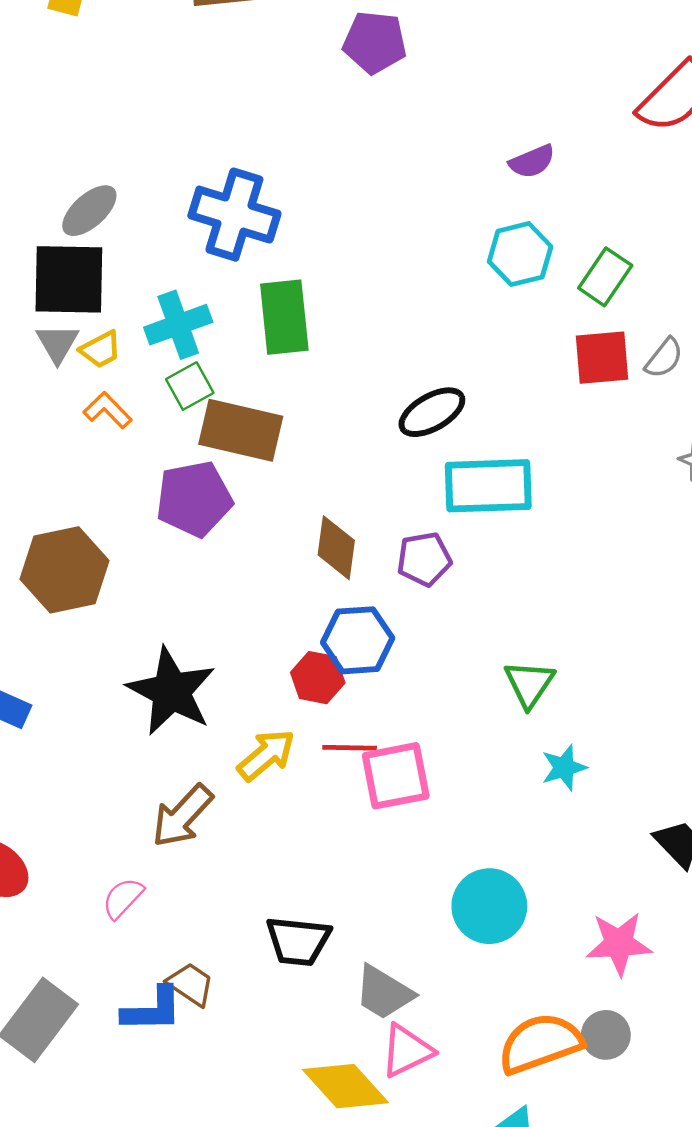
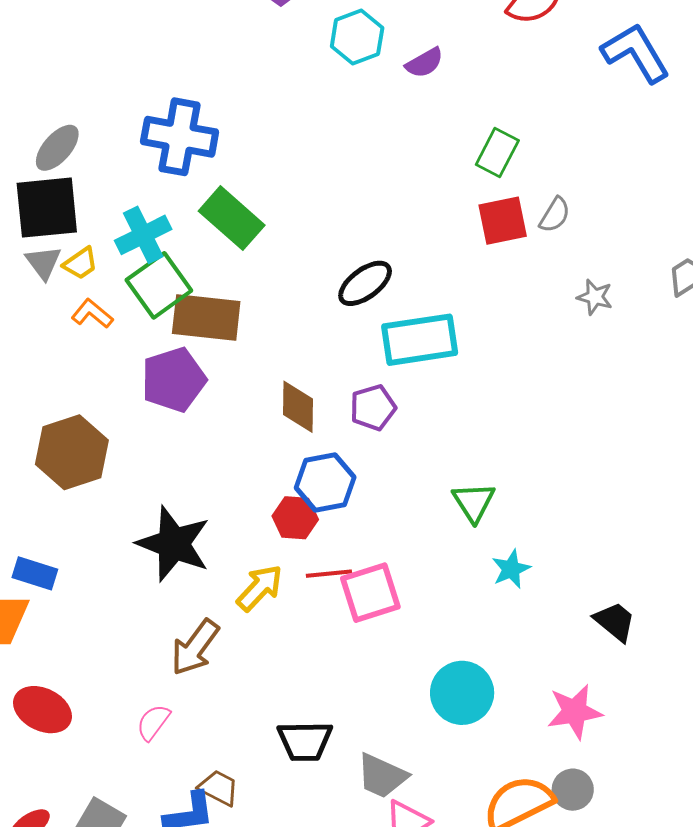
cyan hexagon: (520, 254) -> (357, 37), moved
green rectangle: (284, 317) -> (232, 218), turned -36
green square: (190, 386) -> (159, 285), size x1.6

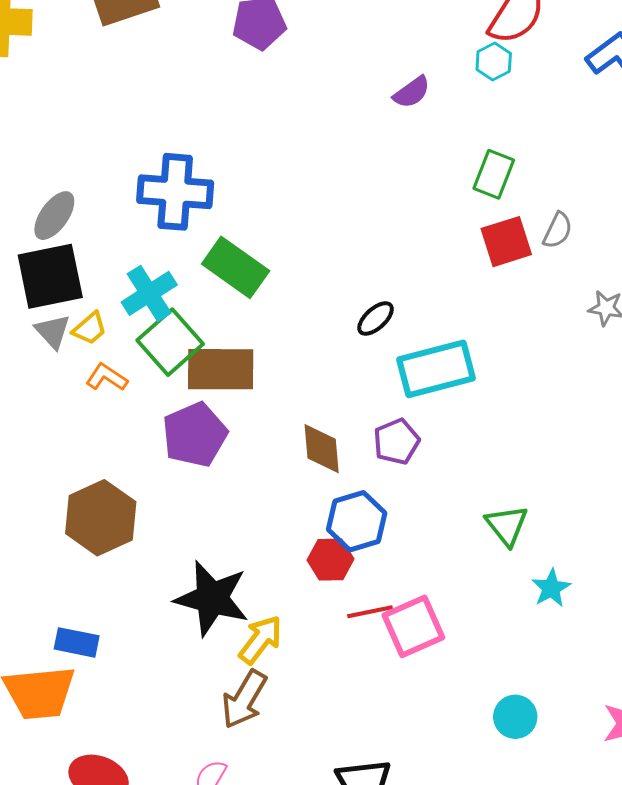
cyan hexagon: (357, 37) -> (494, 61), moved, size x0.7
black ellipse: (365, 283) -> (376, 319), size x0.7
yellow arrow: (260, 588) -> (261, 640), moved
cyan circle: (462, 693) -> (515, 717), size x0.7

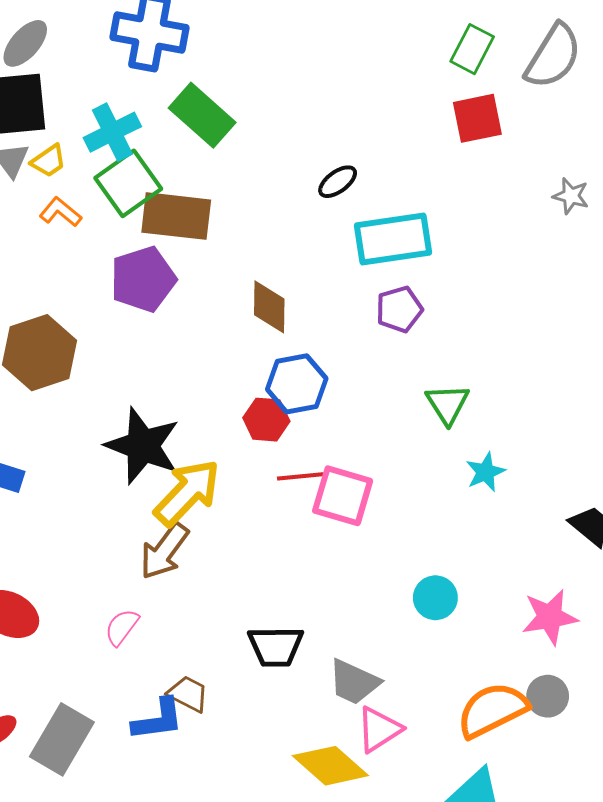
gray semicircle: (558, 230) -> (553, 56), moved, size x1.8
purple pentagon: (397, 442) -> (399, 309), moved
pink square: (413, 626) -> (343, 496), turned 34
yellow arrow: (261, 640) -> (187, 493), size x1.4

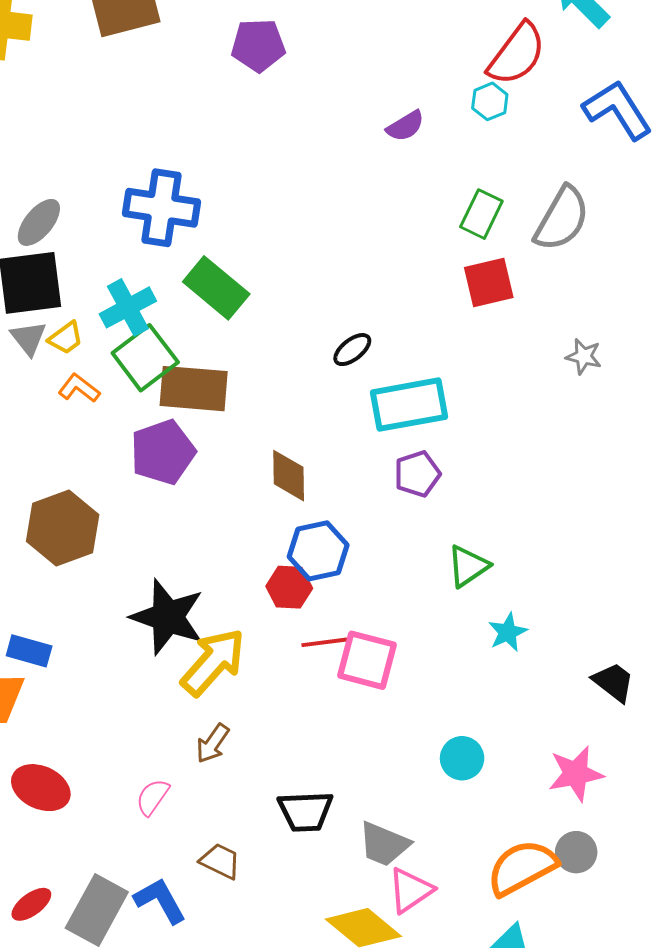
green triangle: (448, 404) -> (468, 566), turned 30
brown arrow: (164, 551) -> (213, 743), moved, size x0.7
blue L-shape: (158, 719) -> (160, 901), moved, turned -110

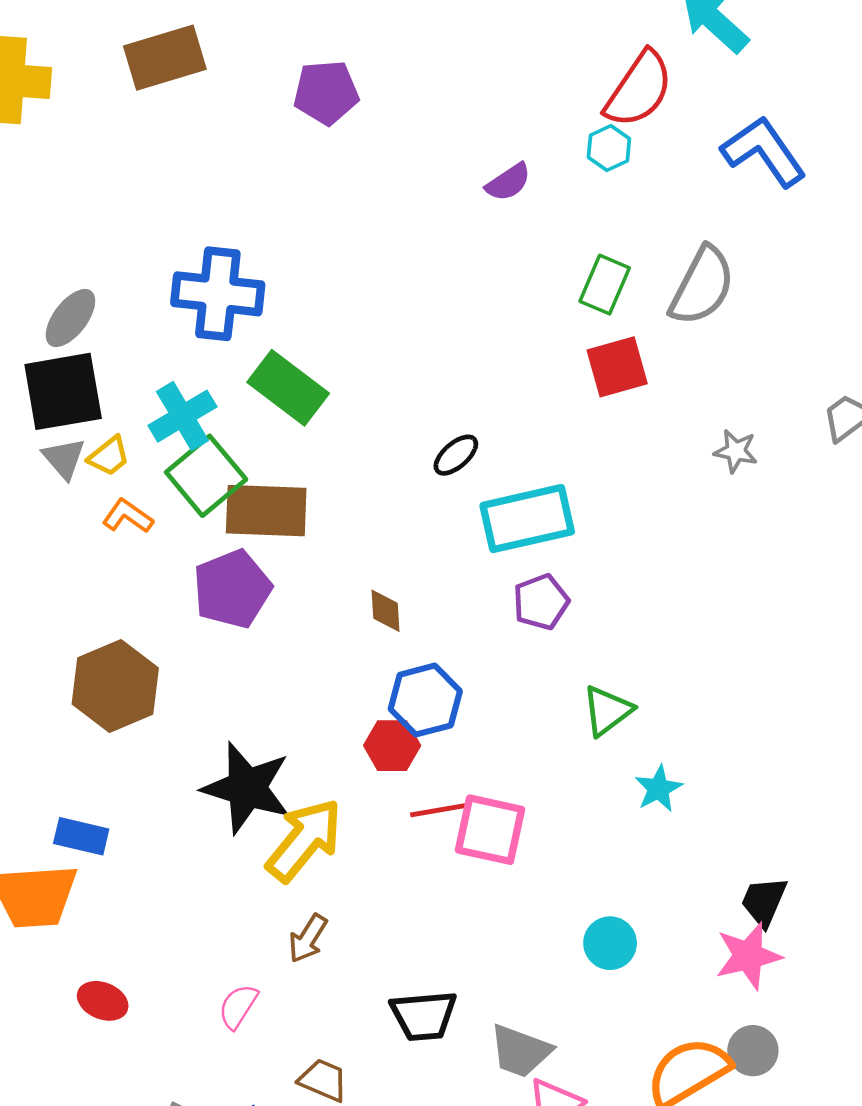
brown diamond: (289, 476) -> (386, 611), size x0.7
black trapezoid: (613, 682) -> (764, 902), moved, turned -102
red ellipse: (41, 788) -> (103, 1001), size x0.7

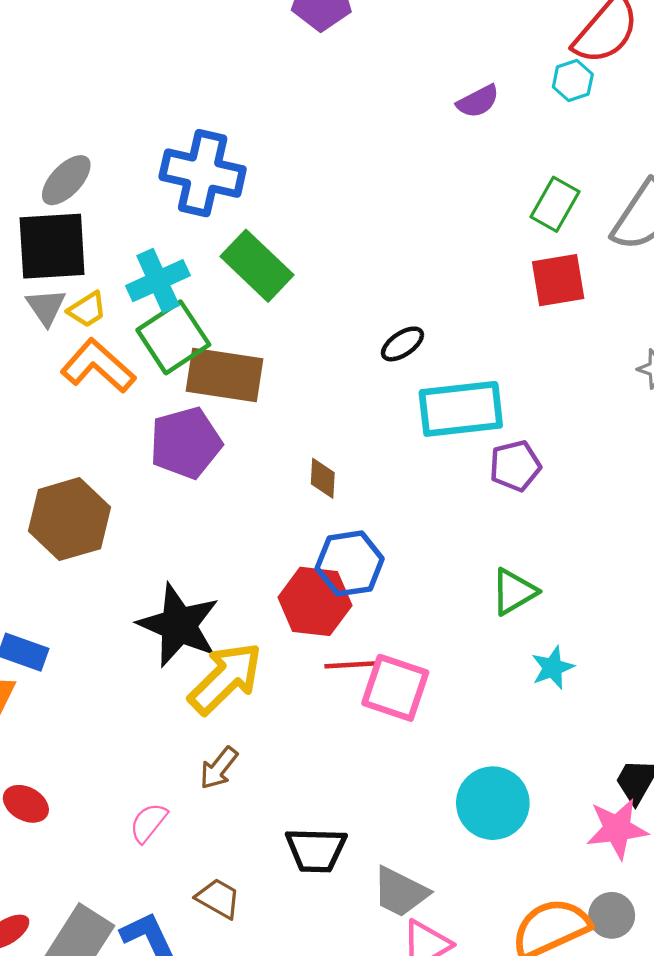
orange L-shape: (128, 516) -> (98, 366), size x1.6
purple pentagon: (541, 602) -> (515, 466), moved
red hexagon: (392, 746) -> (315, 601), size x1.4
cyan circle: (610, 943) -> (493, 803), size x1.5

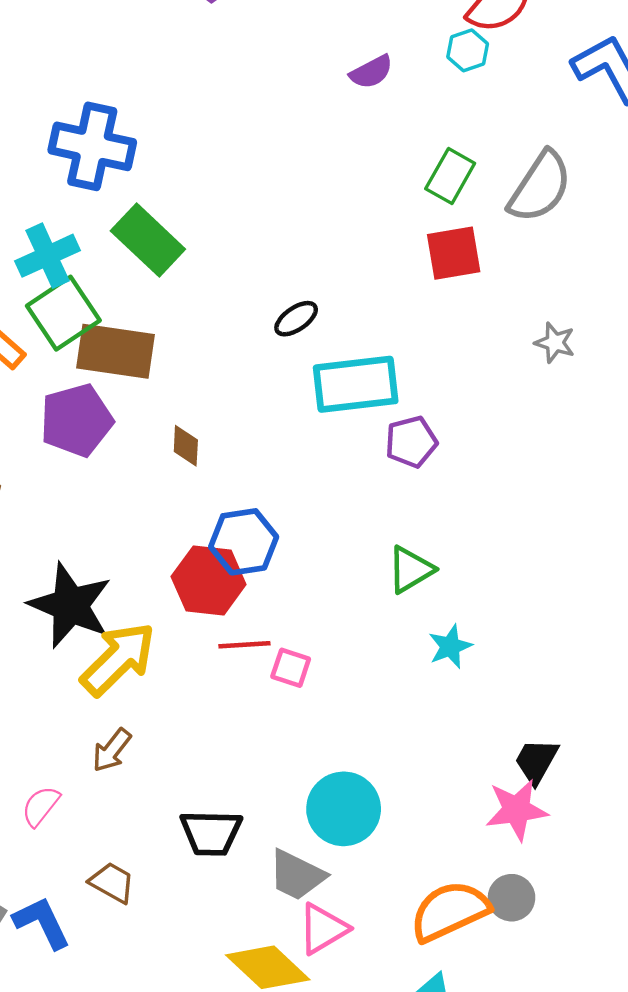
brown diamond: (323, 478) -> (186, 446), moved
pink square: (395, 688) -> (291, 668), size x0.6
cyan circle: (493, 803) -> (344, 809), moved

